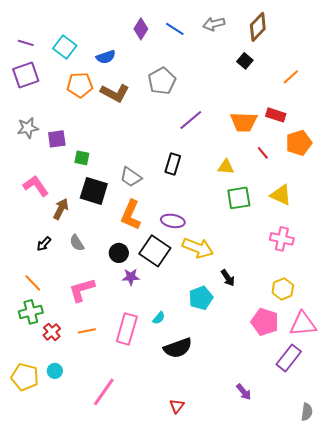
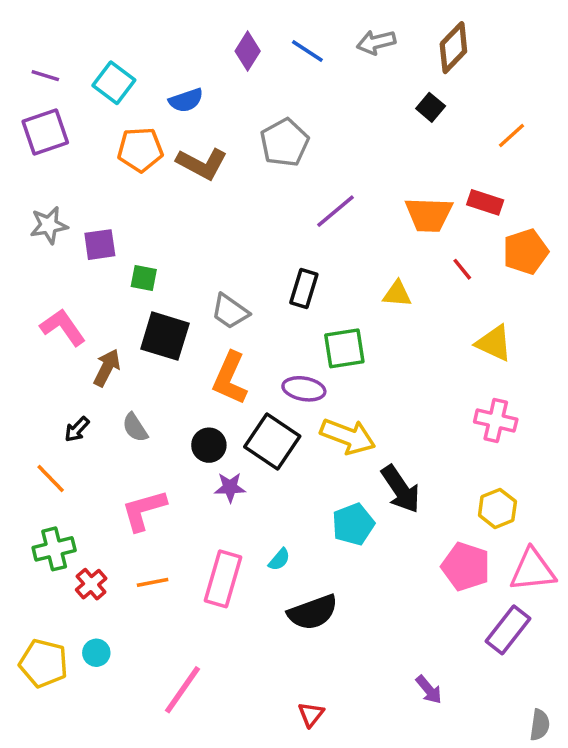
green square: (239, 198) -> (344, 348), moved
black arrow: (228, 278) -> (401, 489), size x1.6
orange line: (33, 283) -> (51, 479), moved

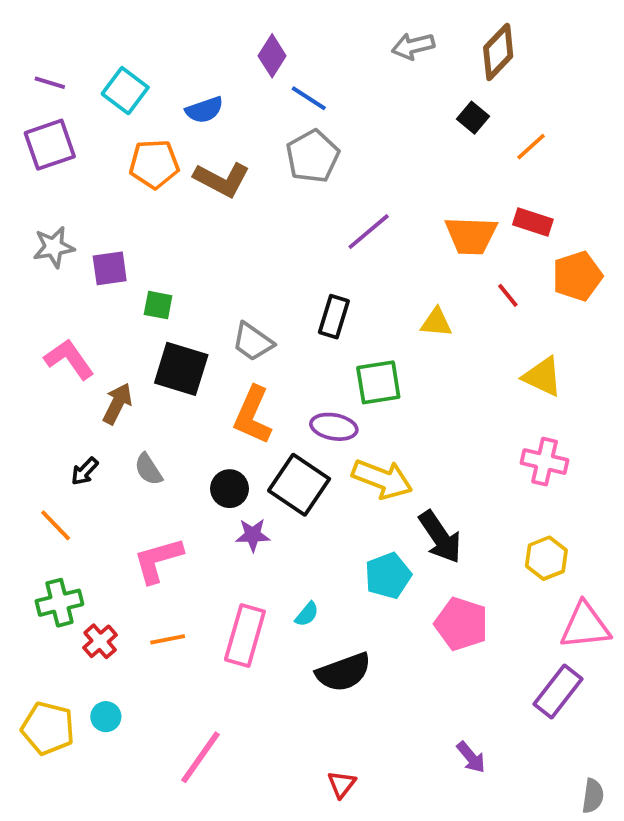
blue line: (307, 51) -> (309, 98), moved
orange line: (512, 135) -> (531, 147), moved
pink pentagon: (466, 567) -> (461, 624), moved

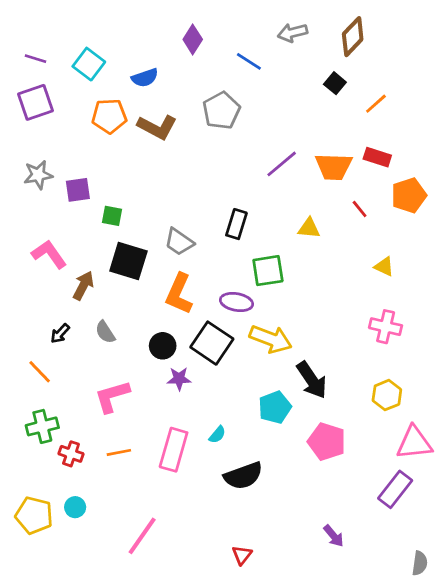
blue line: (309, 98) -> (249, 61), moved
purple line: (369, 232) -> (282, 164), moved
yellow triangle: (543, 377) -> (384, 266), size x0.7
red cross: (100, 641) -> (71, 454), turned -30

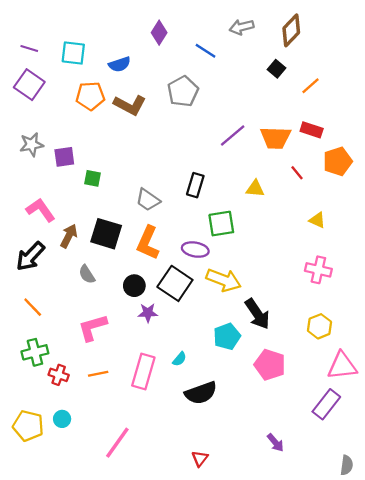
cyan square: (89, 64) -> (73, 53), turned -30
purple square: (35, 102) -> (29, 85), turned -36
black square: (128, 261) -> (106, 234), moved
black arrow: (60, 333) -> (30, 256), moved, size x1.8

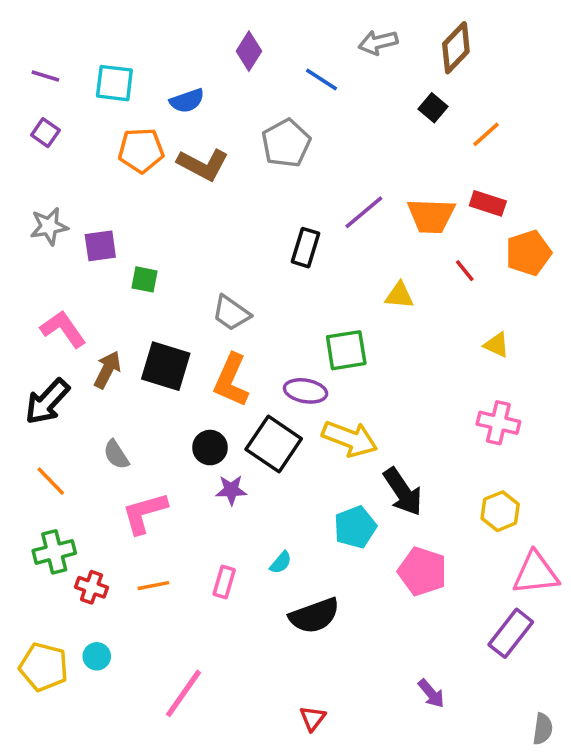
purple square: (29, 85) -> (45, 133), size x0.6
black rectangle: (195, 185) -> (306, 248), moved
gray semicircle: (87, 274) -> (116, 455), moved
pink rectangle: (143, 371) -> (224, 582), size x0.6

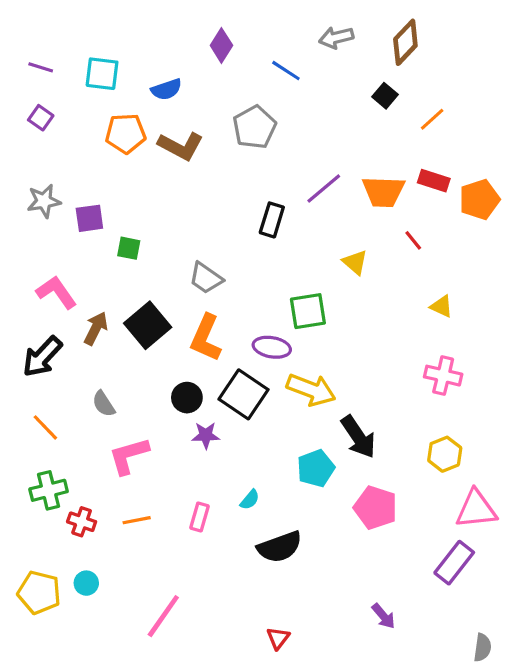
orange pentagon: (528, 253) -> (479, 199), moved
yellow triangle: (399, 295) -> (355, 262), turned 36
black square: (166, 366) -> (148, 325), turned 33

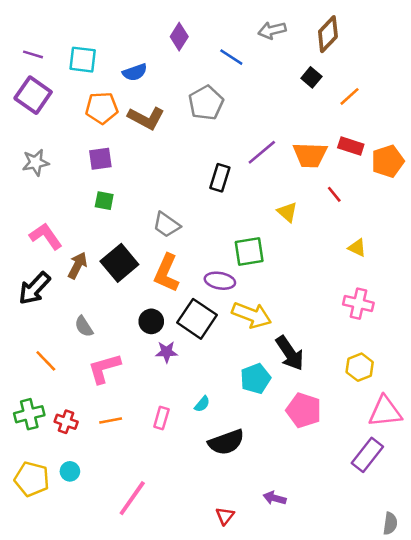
purple square: (41, 118) -> (33, 95), size x1.8
purple square: (89, 218) -> (100, 159), moved
orange line: (45, 427) -> (46, 361), moved
green cross: (49, 490) -> (29, 414), moved
purple arrow: (383, 616) -> (275, 498), moved, turned 145

